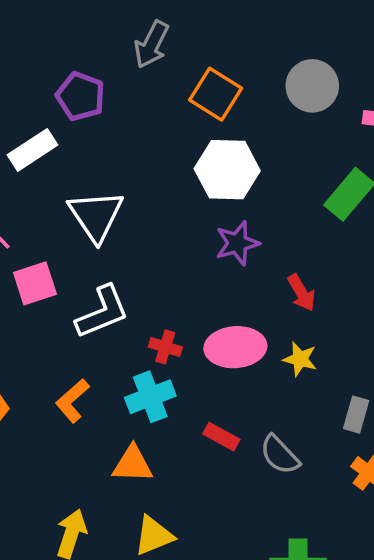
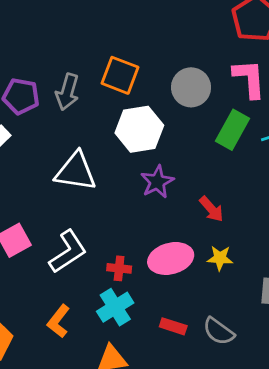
gray arrow: (152, 45) -> (67, 92), moved
gray circle: (312, 86) -> (191, 87), moved
white triangle: (96, 216) -> (76, 171), moved, turned -36

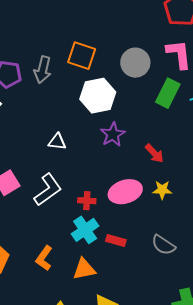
white triangle: (76, 171) -> (57, 142), moved, size x0.6
orange L-shape: (58, 321) -> (44, 258), moved
red rectangle: (173, 326) -> (116, 241), moved

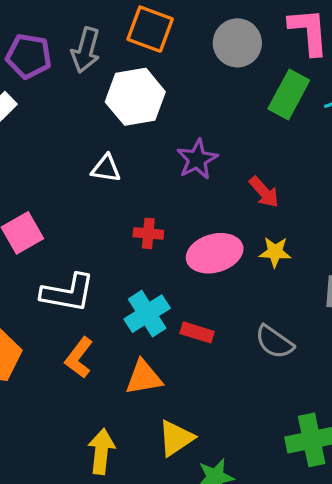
white hexagon: (98, 96) -> (135, 97), moved
white L-shape: (48, 190) -> (68, 293), moved, turned 44
red cross: (87, 201) -> (148, 233), moved

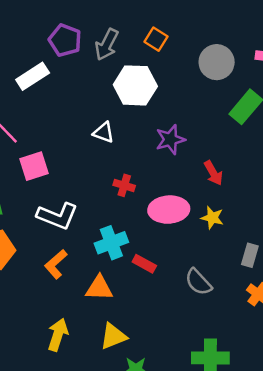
orange square: (150, 29) -> (156, 39), size x0.7

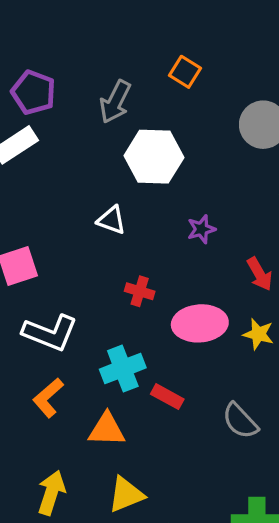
orange square: (156, 39) -> (185, 72), moved
purple pentagon: (65, 40) -> (34, 92), moved
purple star: (170, 139) -> (201, 229), size x0.7

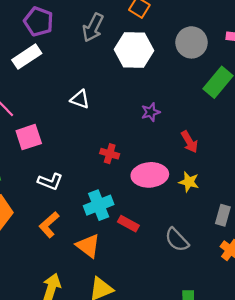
white hexagon: (154, 157) -> (134, 50), moved
white triangle: (112, 220) -> (80, 99), moved
white L-shape: (50, 333) -> (50, 182), size x0.7
orange triangle: (107, 430) -> (88, 246), turned 36

